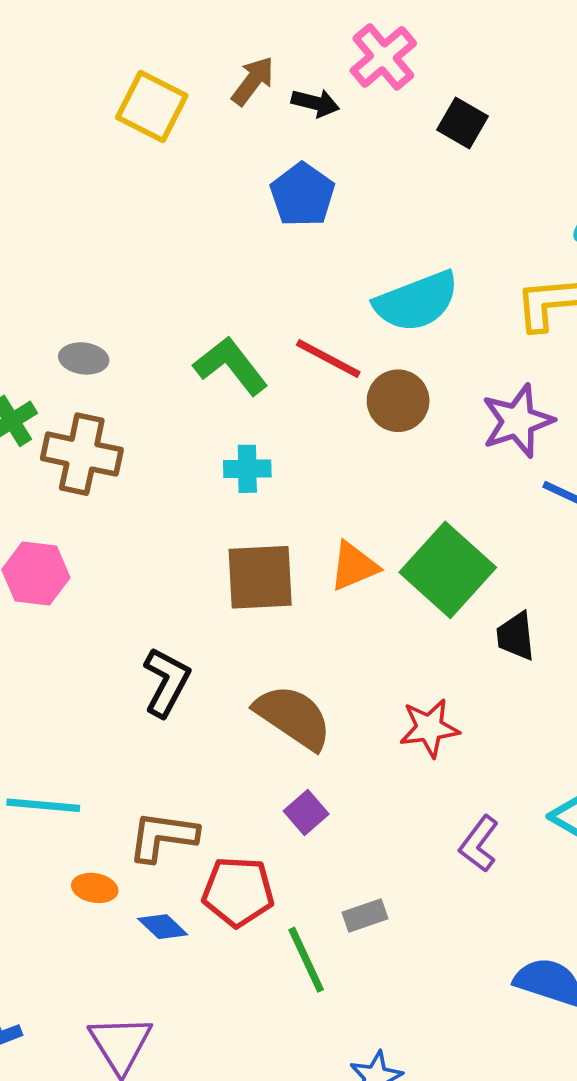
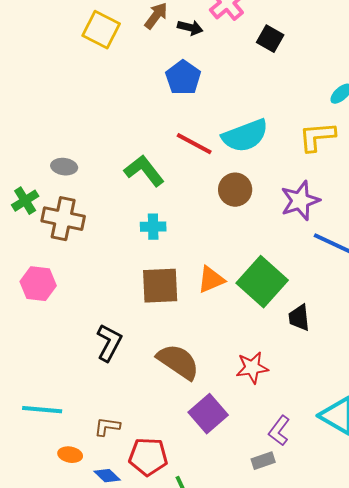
red line: (328, 358) -> (194, 144), moved
purple square: (306, 813) -> (208, 414), moved, size x1.6
brown L-shape: (163, 836) -> (107, 427), size x0.7
gray rectangle: (365, 916) -> (263, 461), moved

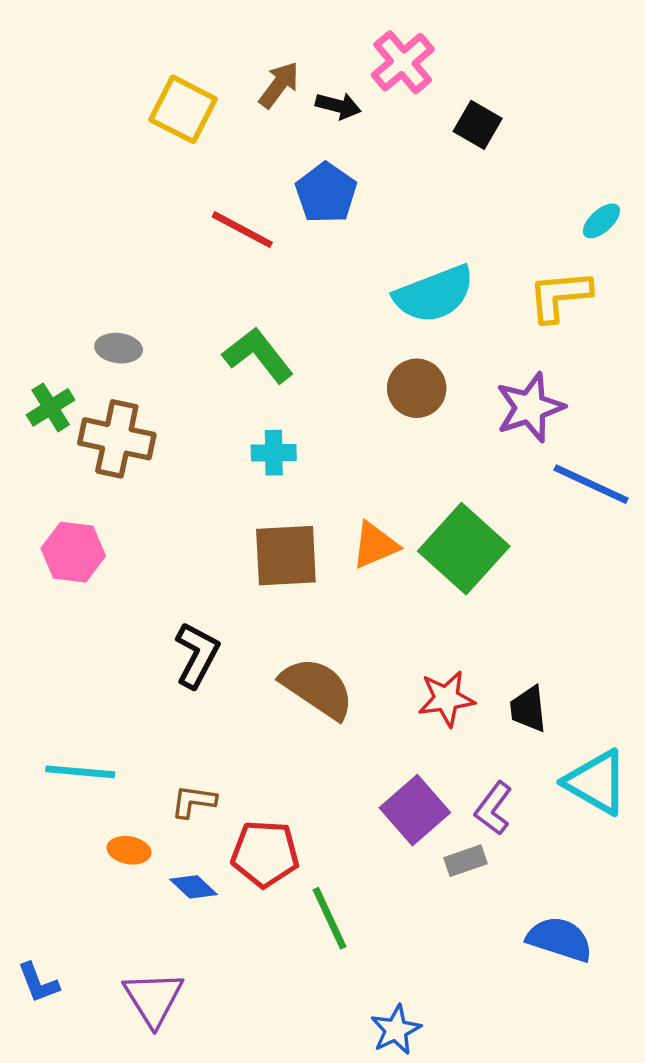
red line: (194, 144) -> (242, 230), moved
black trapezoid: (299, 318) -> (528, 709), moved
purple square: (208, 414) -> (415, 810), moved

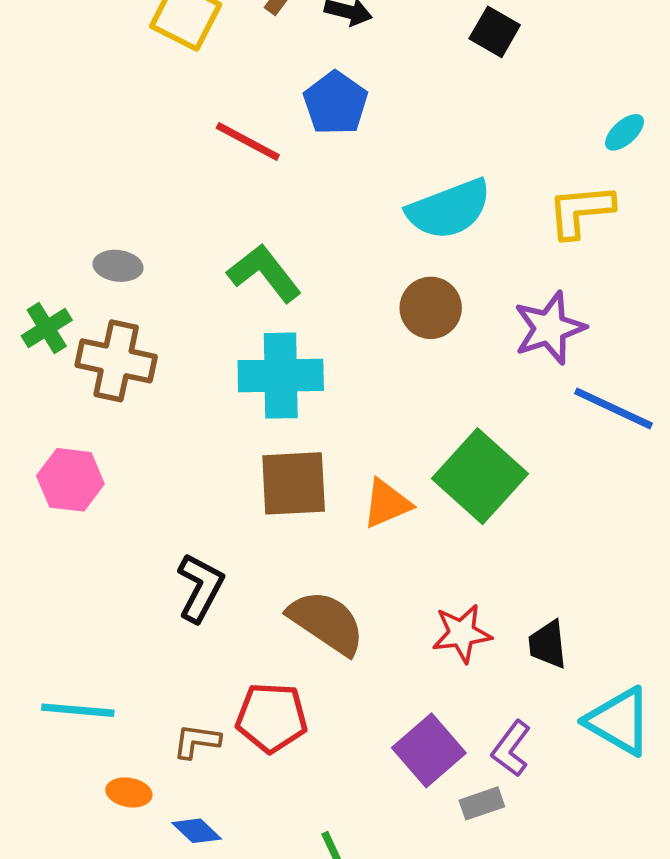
cyan cross: (274, 453) -> (281, 376), size x1.8
orange triangle: (375, 545) -> (387, 504), moved
red pentagon: (265, 854) -> (272, 717), moved

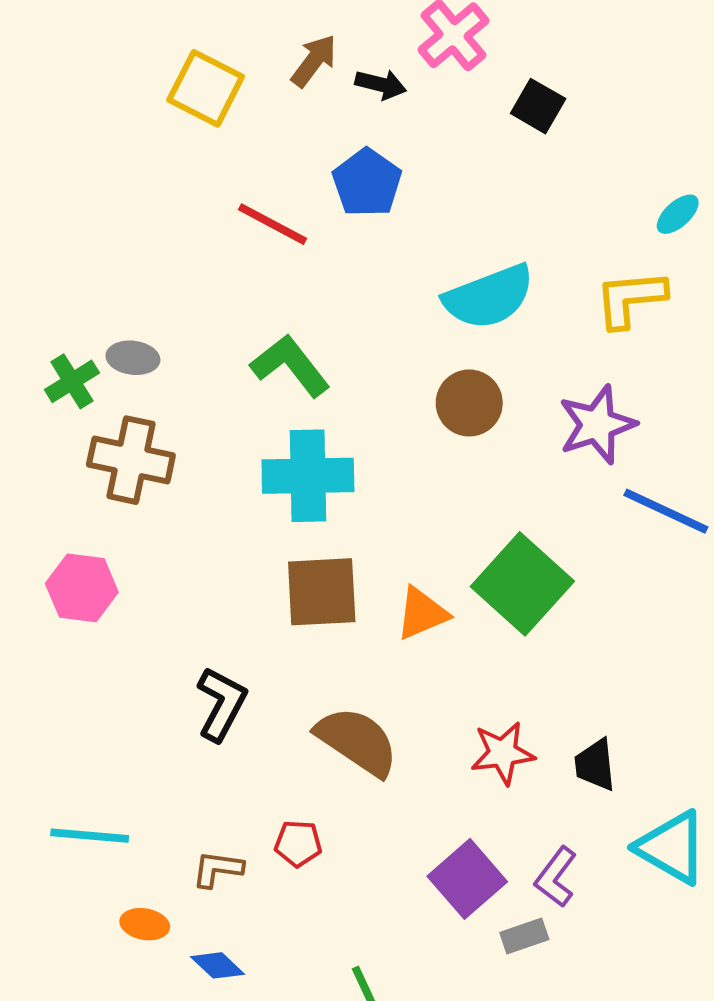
green cross: (47, 328) -> (72, 381), moved
red pentagon: (272, 717) -> (298, 844), size x0.6

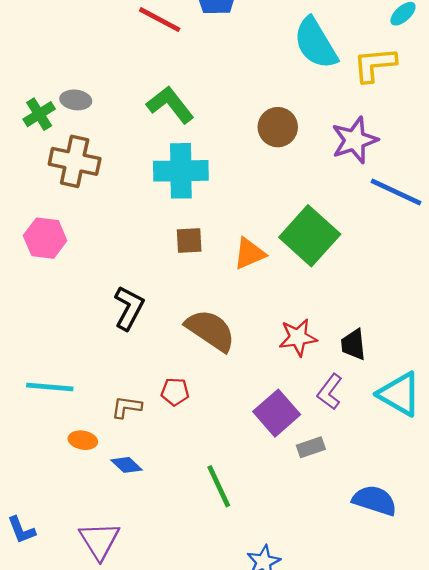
cyan semicircle: (489, 297) -> (316, 43), moved, turned 80
brown square: (322, 592) -> (189, 241), size x0.6
purple L-shape: (556, 877) -> (330, 392), moved

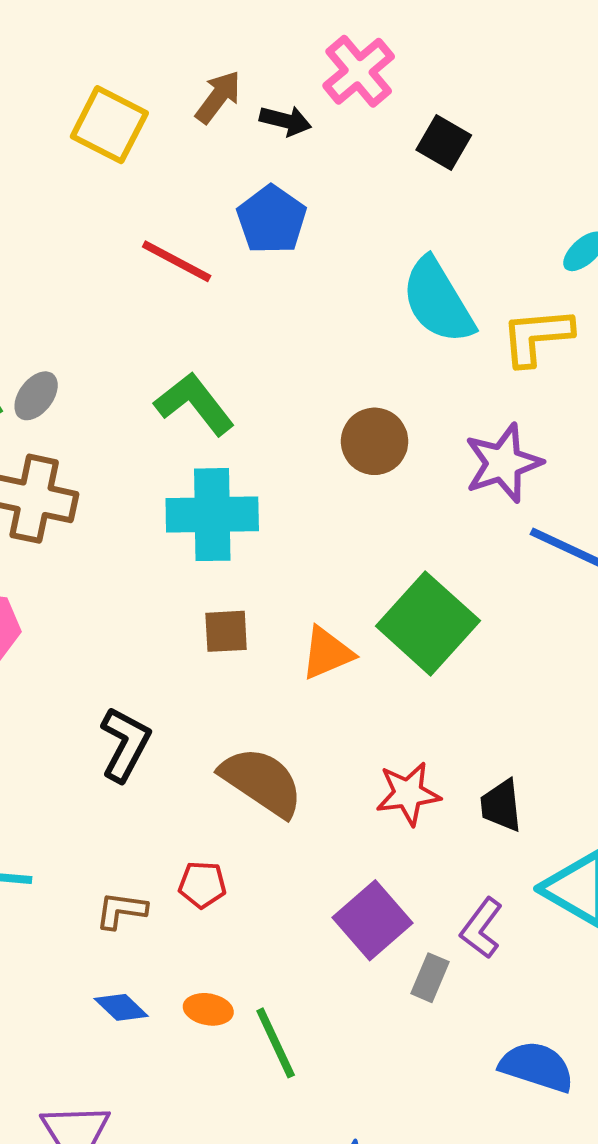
gray ellipse: (76, 100) -> (36, 396), turned -60
purple L-shape: (330, 392) -> (481, 928), moved
orange ellipse: (83, 440) -> (208, 1009), moved
gray rectangle: (311, 447) -> (430, 978), turned -48

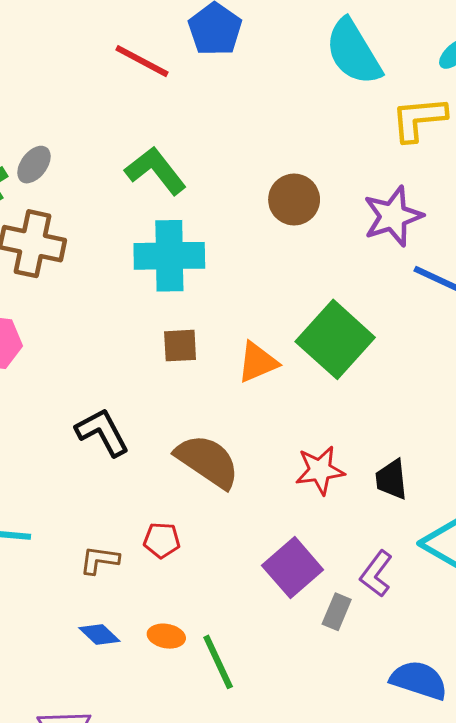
cyan semicircle: (438, 301) -> (353, 52), moved
black L-shape: (125, 744) -> (102, 432), turned -56

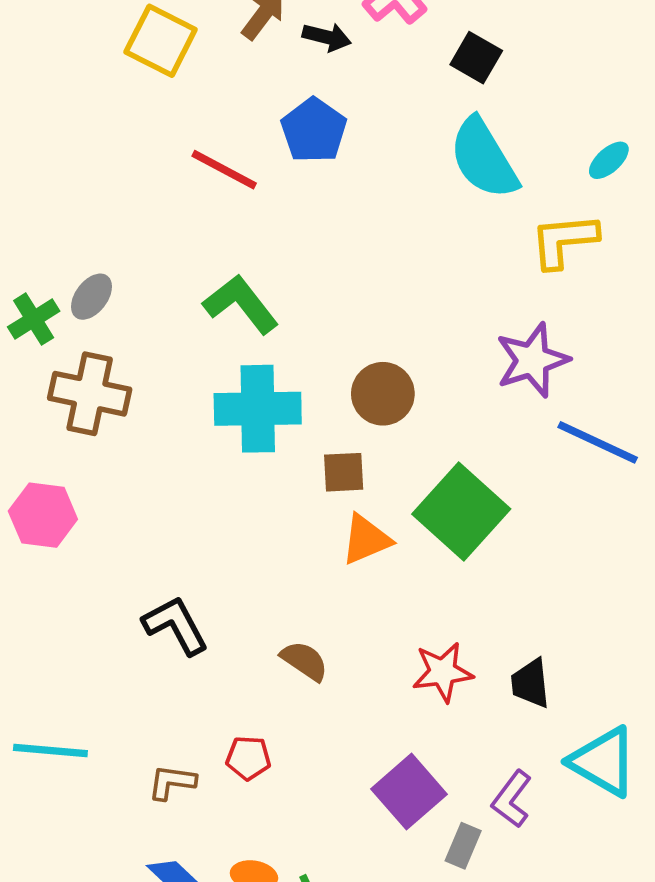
brown circle: (294, 200) -> (383, 394), moved
brown square: (180, 346) -> (344, 472), moved
brown semicircle: (207, 461) -> (304, 661), size x0.6

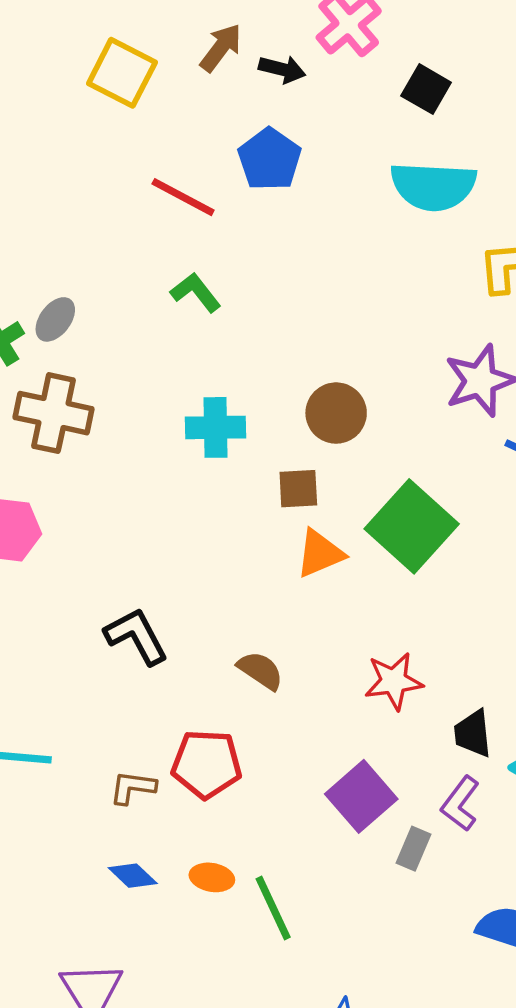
cyan semicircle: (484, 158) -> (433, 186), turned -56
green L-shape: (241, 304) -> (196, 292), moved, size x0.7
cyan cross: (258, 409) -> (215, 427), size x0.7
black trapezoid: (530, 683) -> (473, 733), moved
red pentagon: (248, 758) -> (206, 764), size x1.6

